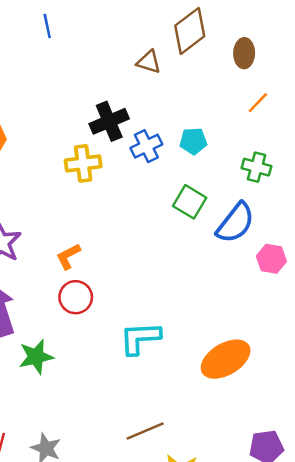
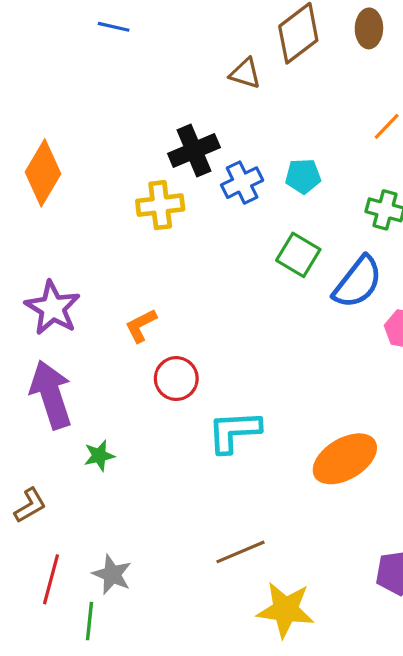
blue line: (47, 26) -> (114, 27), turned -65
brown ellipse: (244, 53) -> (369, 28), moved
red circle: (76, 297) -> (176, 379), moved
green star: (36, 357) -> (99, 456), size x0.7

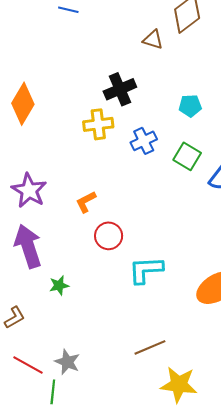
blue cross: (242, 183) -> (144, 141), moved
red line: (51, 579) -> (28, 365), turned -76

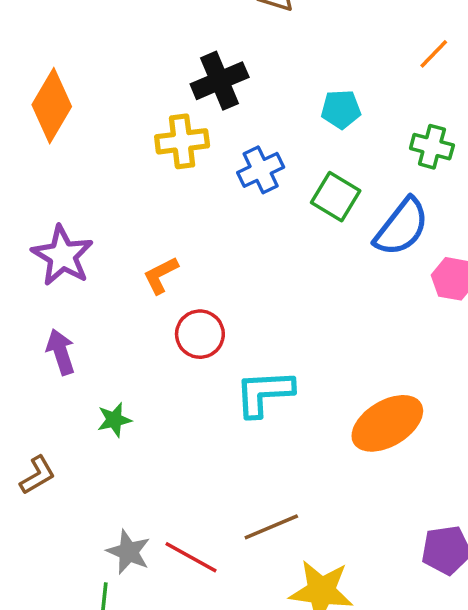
purple arrow: (28, 246) -> (61, 352), size x0.6
red line: (28, 365) -> (191, 557), moved

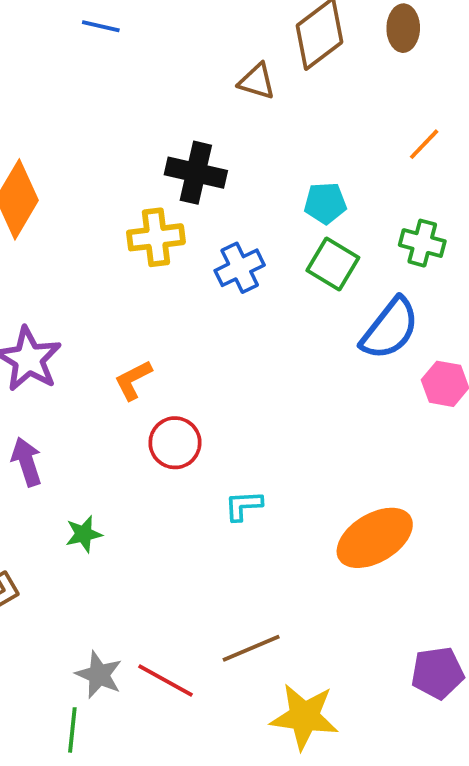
black cross: (220, 81) -> (196, 173), turned 36
green square: (336, 197) -> (333, 264), moved
cyan L-shape: (264, 393) -> (243, 506), size x0.6

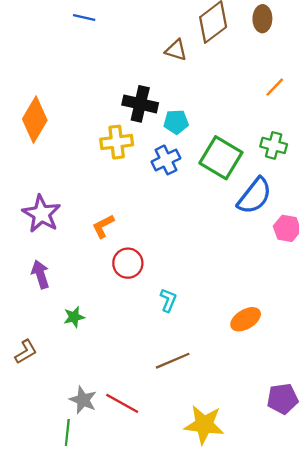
cyan pentagon: (325, 203) -> (176, 122), moved
green square: (333, 264) -> (221, 158), size x1.4
cyan L-shape: (243, 506) -> (168, 300), turned 115
orange ellipse: (375, 538) -> (246, 319), size x0.7
brown line: (251, 648) -> (173, 361), moved

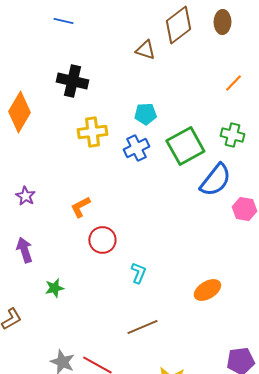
black cross: (140, 104) -> (72, 81), moved
green square: (221, 158) -> (185, 146), turned 30
purple star: (41, 214) -> (25, 196), size x0.6

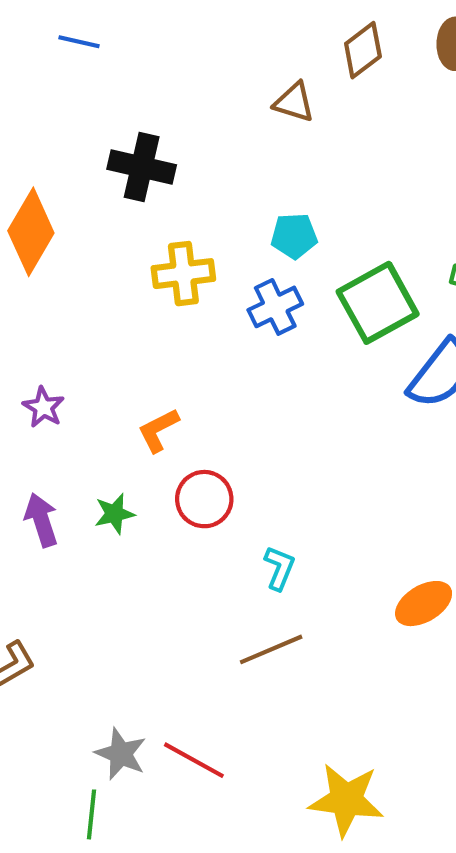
blue line: (63, 21) -> (79, 42), moved
brown diamond: (178, 25) -> (363, 50), size x0.7
green star: (54, 288) -> (114, 514), moved
brown line: (142, 327) -> (271, 649), moved

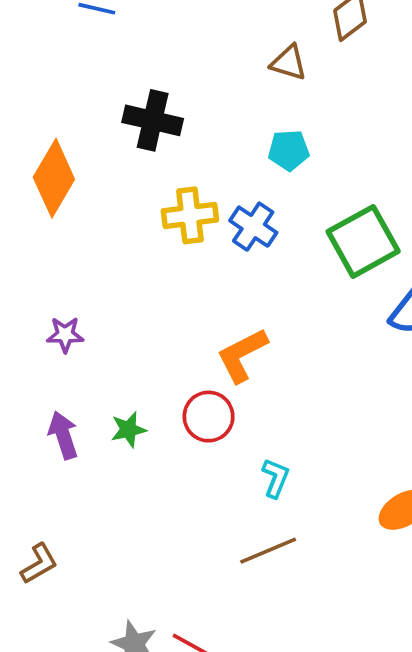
cyan pentagon: (294, 236) -> (289, 150), moved
blue cross: (275, 307) -> (253, 227), moved, turned -30
purple star: (43, 407) -> (65, 335), turned -30
orange L-shape: (158, 430) -> (242, 355), moved, size x1.4

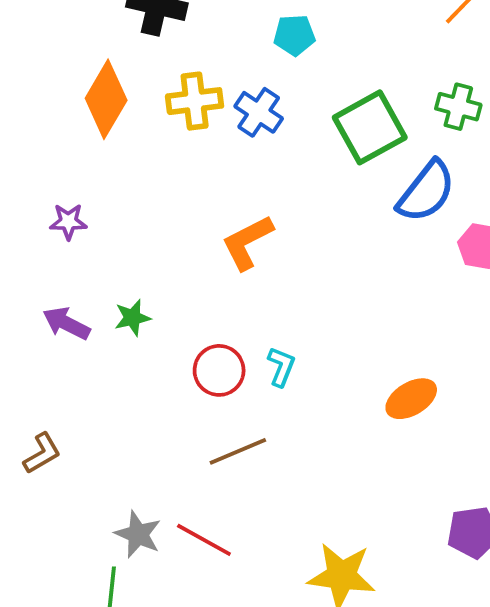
orange diamond: (54, 178) -> (106, 99), moved
red circle: (209, 417) -> (219, 370), moved
purple arrow: (63, 435) -> (66, 323), turned -45
brown line: (268, 551) -> (238, 451), moved

